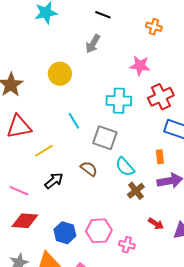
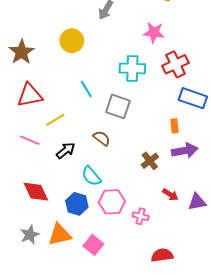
cyan semicircle: (125, 167) -> (91, 176), moved
pink line: (19, 191) -> (30, 140), moved
red diamond: (25, 221) -> (36, 192), turned 60

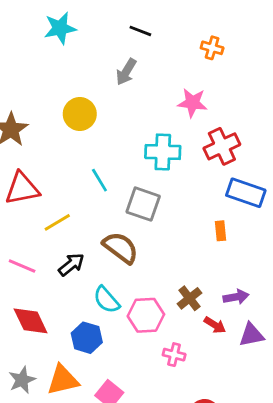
brown semicircle: (102, 138) -> (121, 248), size x1.5
pink line: (30, 140) -> (22, 266), moved
purple arrow: (185, 151) -> (236, 297), moved, size x0.7
brown cross: (150, 161) -> (190, 298), moved
pink hexagon: (112, 202) -> (146, 315), moved

